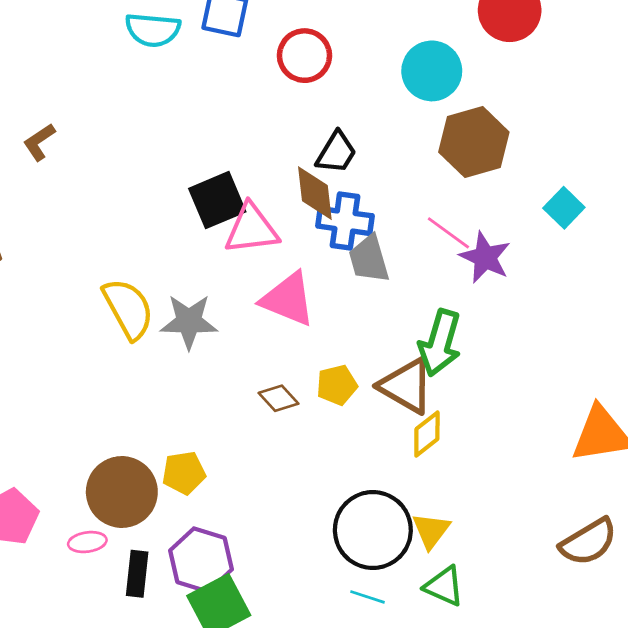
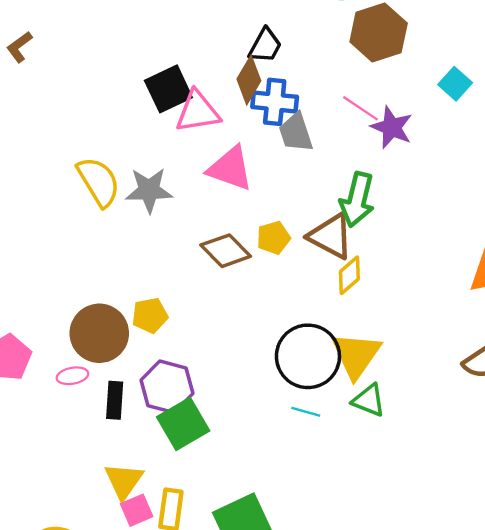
brown diamond: (315, 193) -> (249, 80), turned 39
brown diamond: (278, 398) -> (226, 251), size x1.5
yellow triangle: (431, 531) -> (356, 355), size x1.6

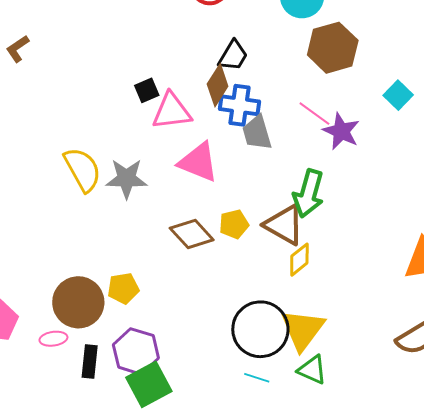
black square: (168, 89) -> (147, 90), size x0.6

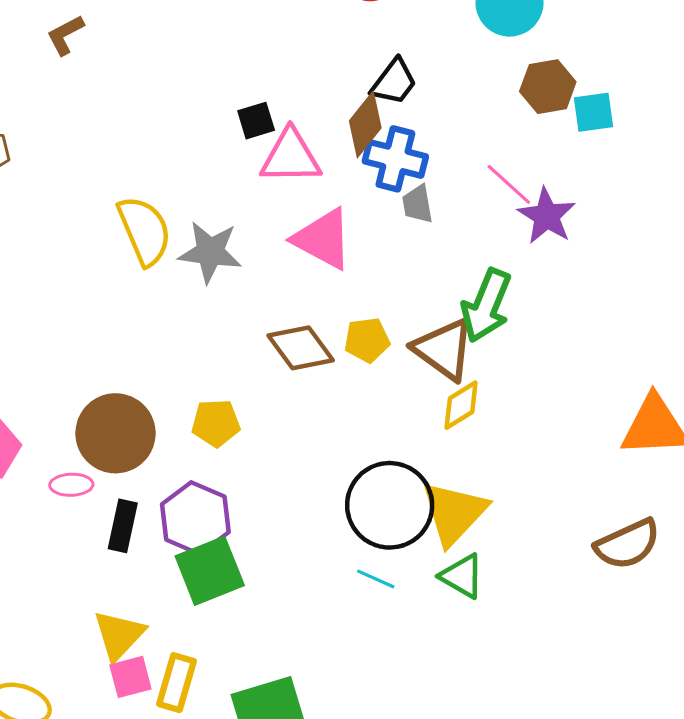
brown hexagon: (333, 48) -> (548, 87), size x0.7
cyan square: (398, 95) -> (593, 112), moved, turned 32
gray trapezoid: (257, 133) -> (418, 204), size x0.7
yellow pentagon: (123, 288) -> (216, 423), moved

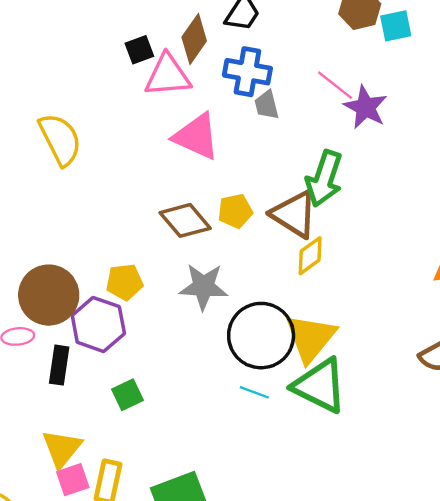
brown diamond: (365, 124) -> (194, 39), moved
gray star: (210, 252) -> (203, 287), moved
purple hexagon: (195, 518) -> (98, 324), moved
green square: (210, 571) -> (127, 395), size x0.6
green triangle: (462, 576) -> (320, 386), size x1.6

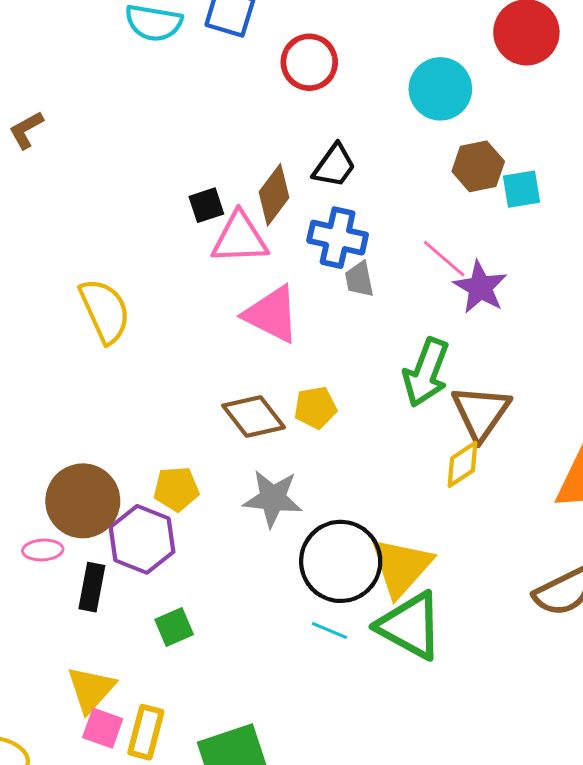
brown triangle: (294, 214) -> (481, 412), moved, turned 30
yellow diamond: (310, 256) -> (462, 464), moved
pink square: (73, 480) -> (103, 728), turned 36

